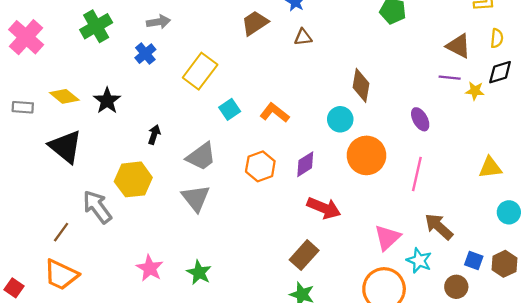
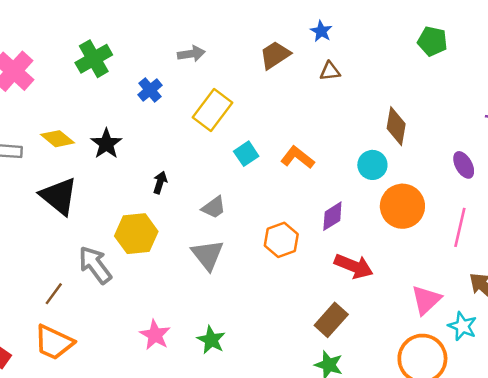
gray arrow: (159, 22) -> (191, 54), moved
gray trapezoid: (201, 157) -> (214, 207), size x0.7
orange hexagon: (260, 166) -> (281, 240), moved

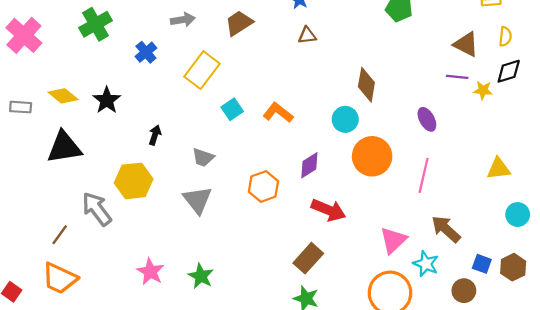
brown trapezoid: (275, 55) -> (239, 23), moved
black triangle: (59, 196) -> (64, 147), turned -48
gray trapezoid: (214, 207) -> (203, 157), turned 55

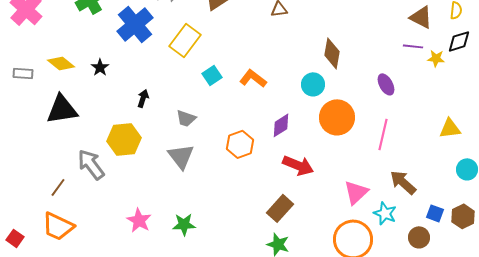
blue cross: (146, 52) -> (135, 24), size x1.8
black star: (107, 100) -> (100, 67), size x0.7
green star: (201, 276) -> (184, 224), turned -30

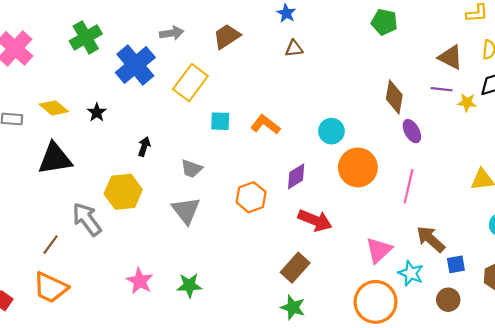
brown diamond: (332, 53) -> (394, 97), moved
cyan square: (212, 75) -> (220, 121), turned 36
blue square: (435, 213) -> (456, 264), moved, turned -30

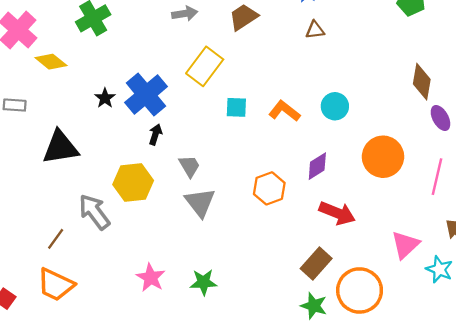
blue cross: (135, 65) -> (146, 95), moved
yellow diamond: (54, 108) -> (51, 62), moved
cyan circle: (331, 131) -> (335, 106), moved
gray trapezoid: (192, 169) -> (189, 166), moved, turned -140
orange circle: (376, 302) -> (360, 290), moved

